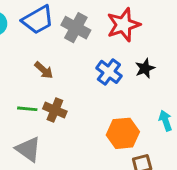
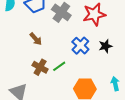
green line: (27, 109) -> (59, 66), moved, turned -48

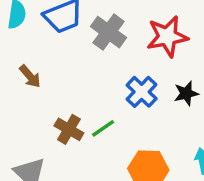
brown arrow: (36, 39) -> (30, 76), moved

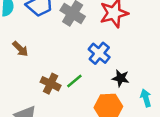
black star: (186, 93) -> (121, 78), moved, turned 30

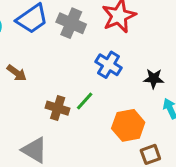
black star: (121, 78) -> (154, 79), moved

